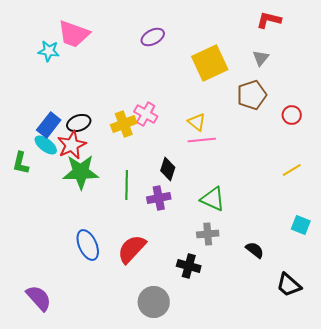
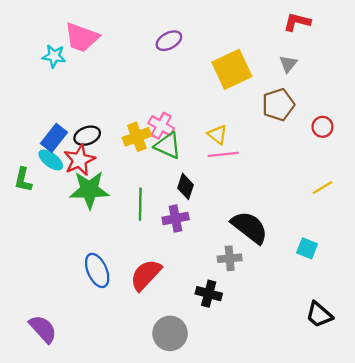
green triangle: (213, 199) -> (168, 146), moved
cyan square: (301, 225) -> (307, 248), moved
black semicircle: (255, 250) -> (250, 227), moved, size x1.8

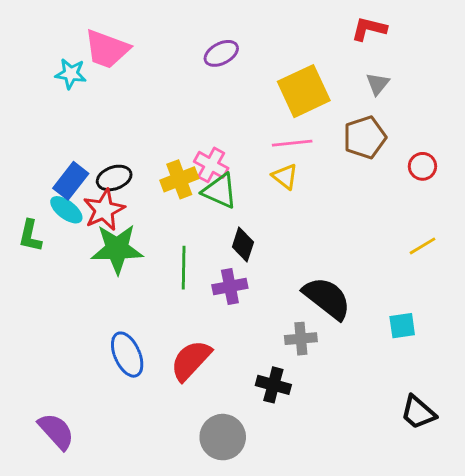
red L-shape: (297, 22) -> (369, 29), moved
pink line: (223, 154) -> (292, 143), moved
cyan square: (307, 248) -> (402, 326), turned -30

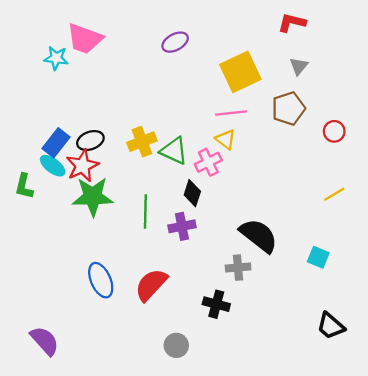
pink cross: (211, 165) -> (208, 162), moved, turned 35
cyan square: (402, 326) -> (318, 257), turned 30
gray circle: (223, 437) -> (176, 345), size x0.7

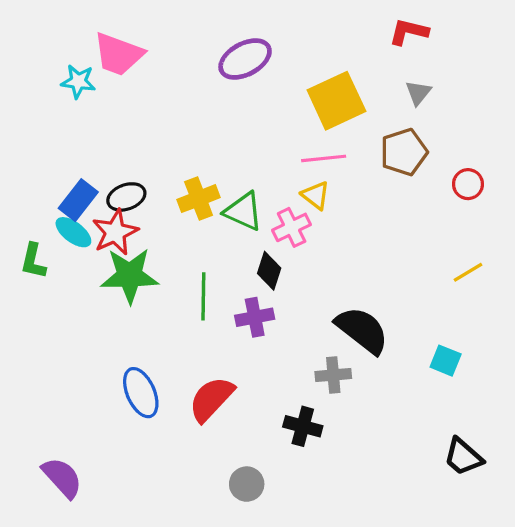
purple ellipse: (175, 42) -> (245, 59), size x1.4

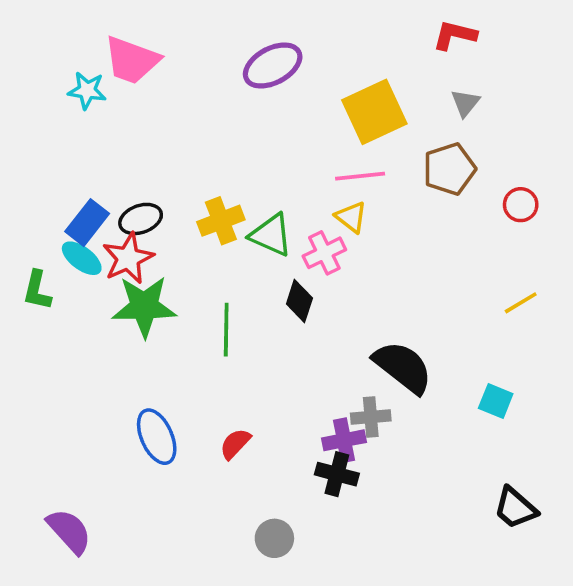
purple cross: (255, 317) -> (344, 440), moved
red semicircle: (211, 399) -> (235, 444), size x0.6

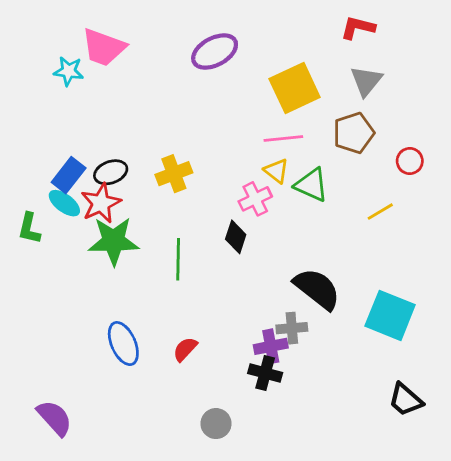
gray triangle: (465, 103) -> (366, 81), size x1.4
green triangle: (271, 235) -> (311, 185), moved
yellow line: (521, 303) -> (380, 212), moved
cyan square: (496, 401) -> (390, 315), size x1.8

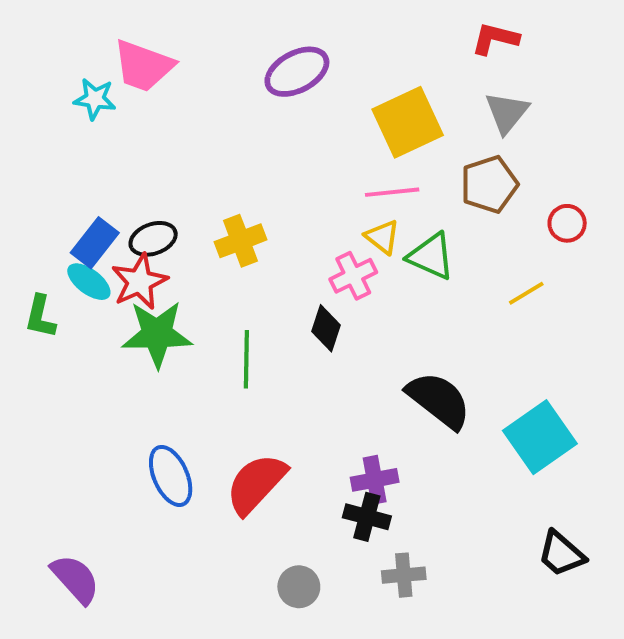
cyan square: (390, 315) -> (540, 437), turned 33
gray cross: (292, 328) -> (404, 575), moved
red semicircle: (185, 349) -> (256, 484), size x1.8

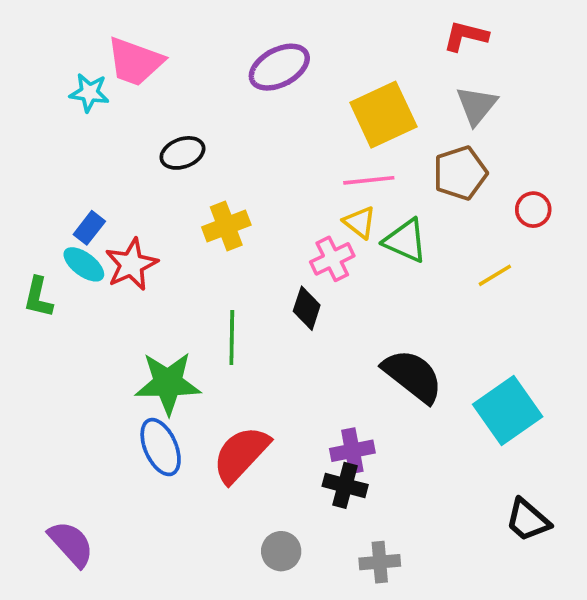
black ellipse: (153, 239) -> (182, 153), moved
blue rectangle: (95, 243) -> (89, 228), size x0.7
green star: (157, 334) -> (168, 383), moved
gray cross: (404, 575) -> (380, 562), moved

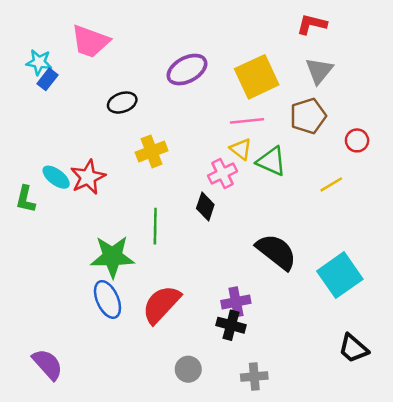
purple ellipse: (279, 67) -> (187, 70), moved
cyan star: (89, 93) -> (39, 62), moved
blue rectangle: (89, 228) -> (48, 79), moved

